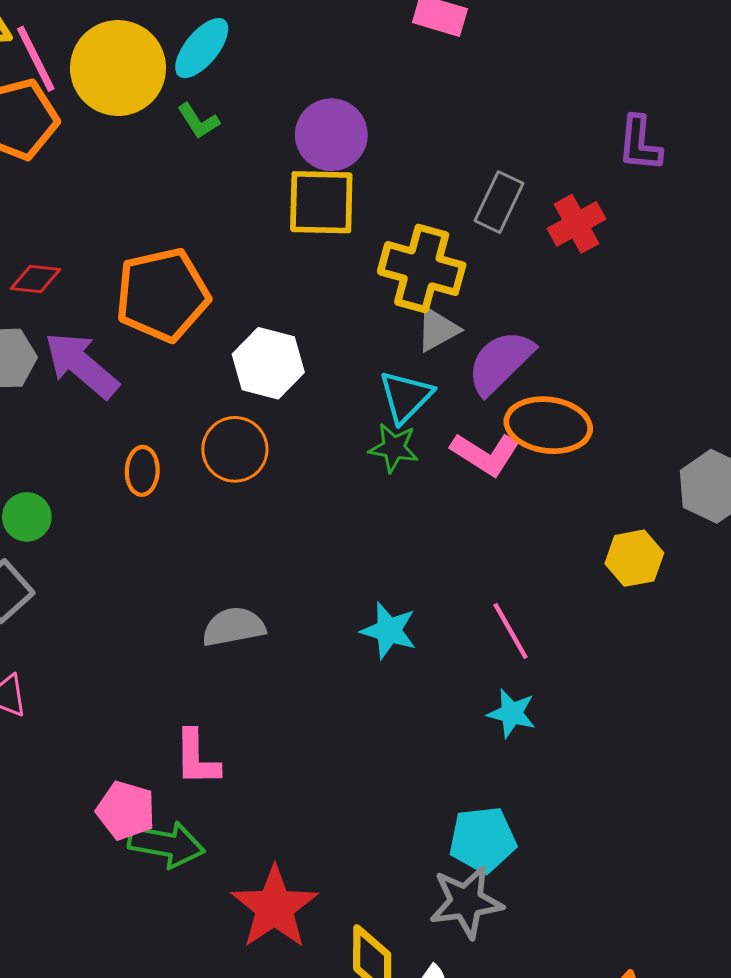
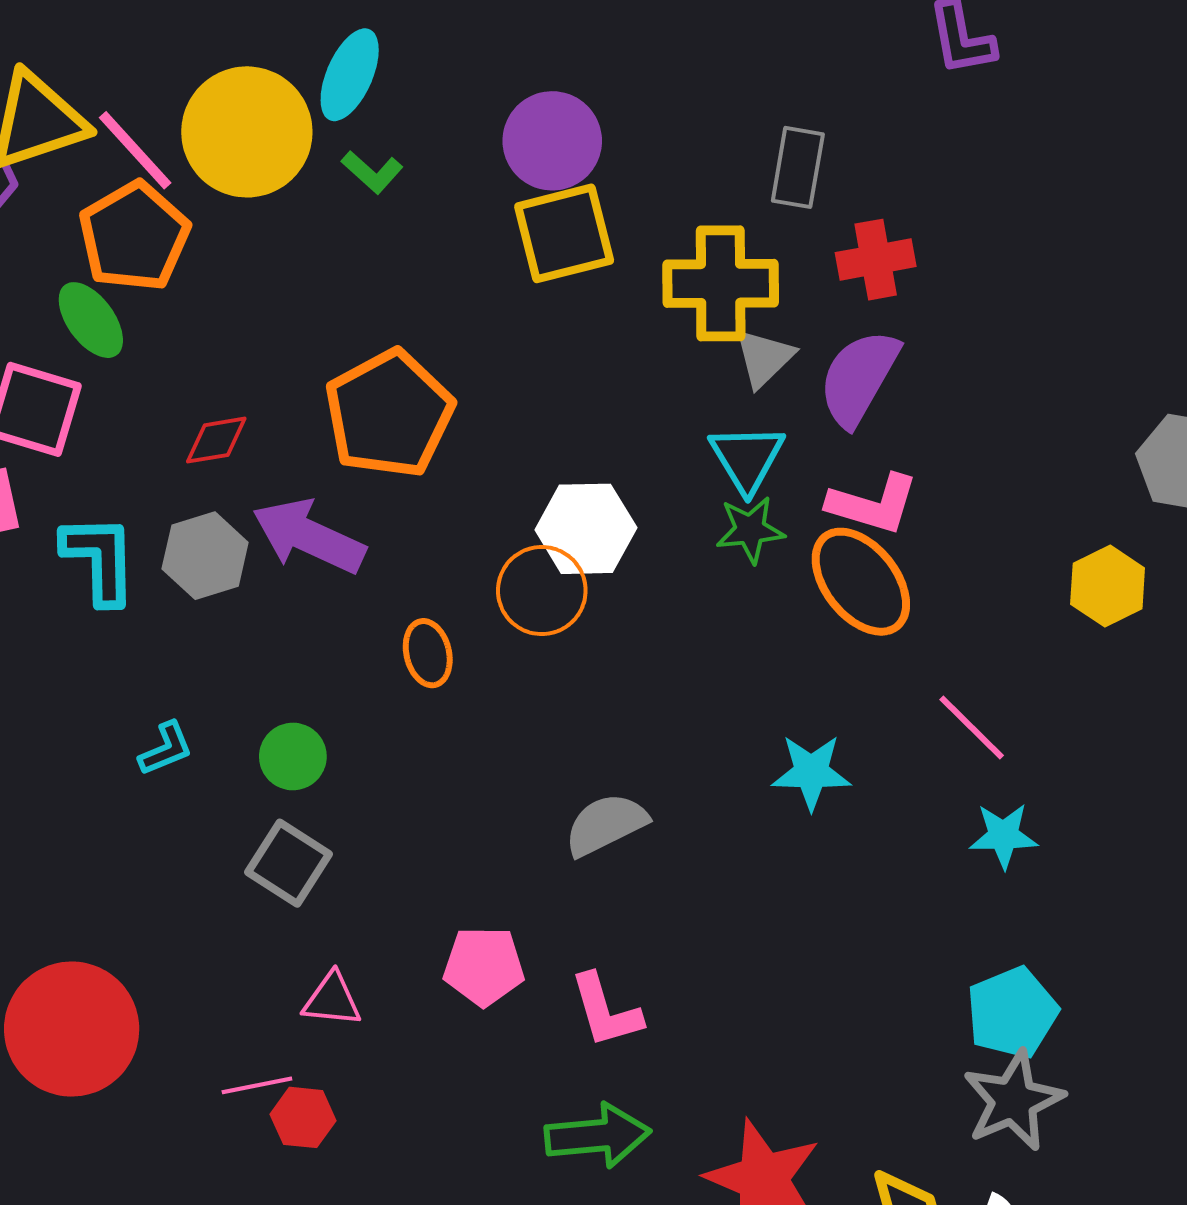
red cross: (577, 224) -> (876, 260), moved, turned 34
white hexagon: (268, 363) -> (586, 529), moved
orange ellipse: (548, 425) -> (861, 582), moved, turned 60
pink pentagon: (126, 810) -> (484, 966), moved

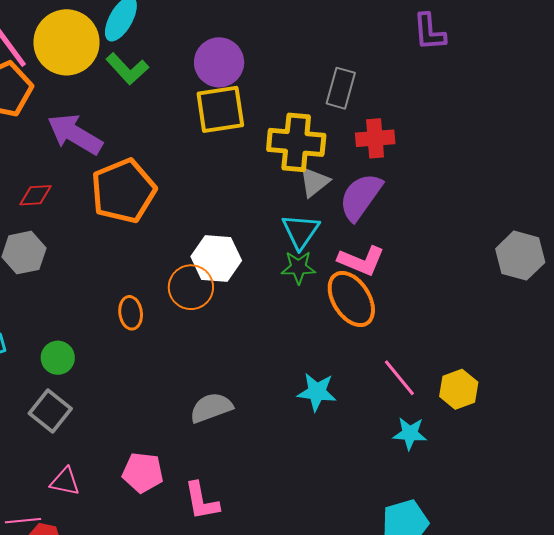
green L-shape: (372, 172) -> (127, 69), size x1.4
purple arrow: (309, 536) -> (75, 134), moved
yellow hexagon: (1108, 586) -> (459, 389), moved

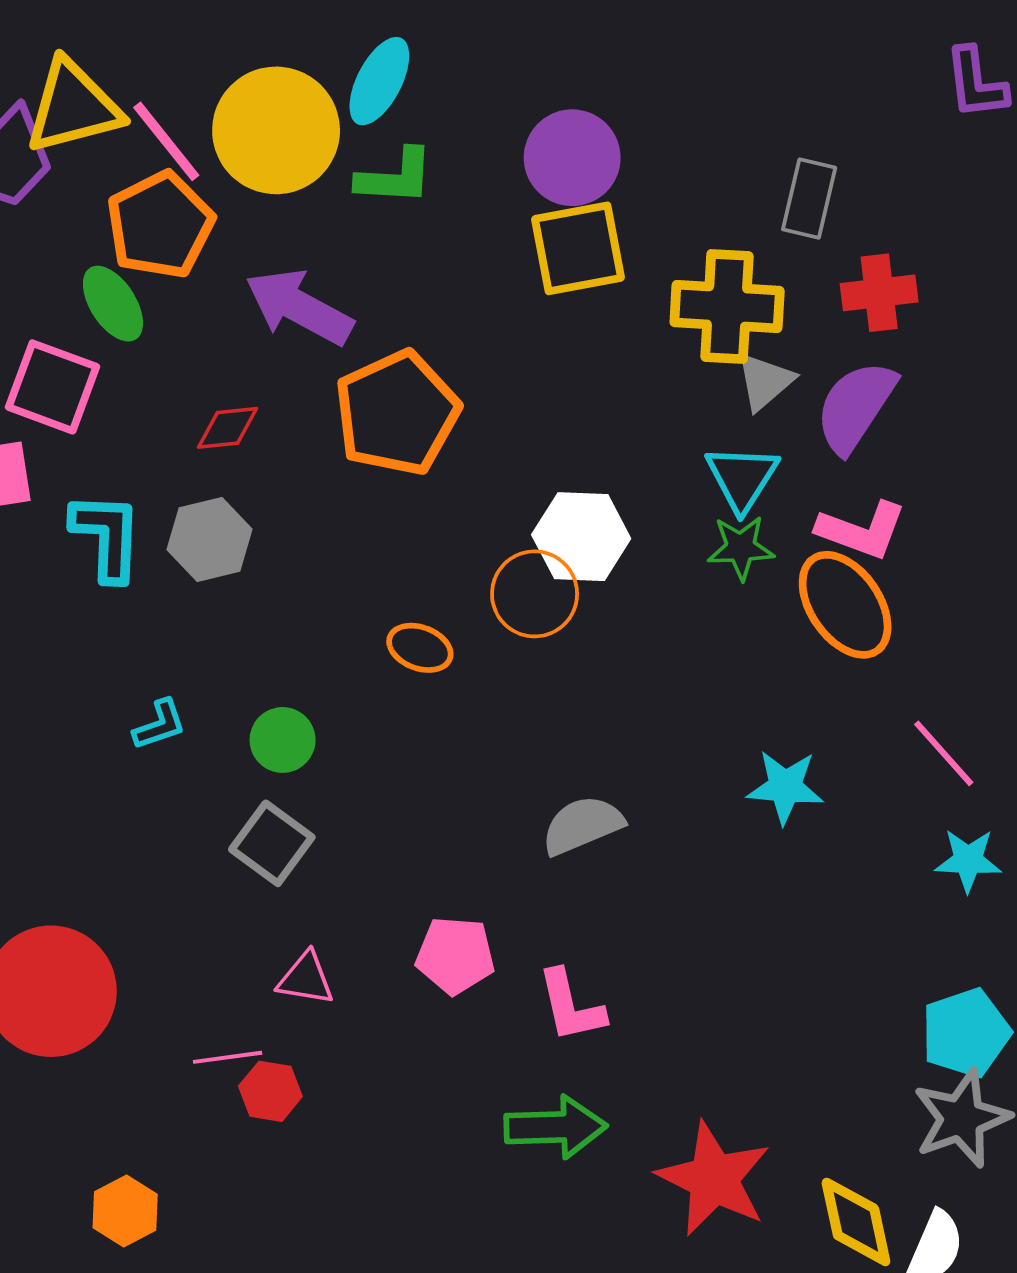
green L-shape: (127, 69) -> (395, 177), turned -42
orange ellipse: (131, 313) -> (420, 648), turned -60

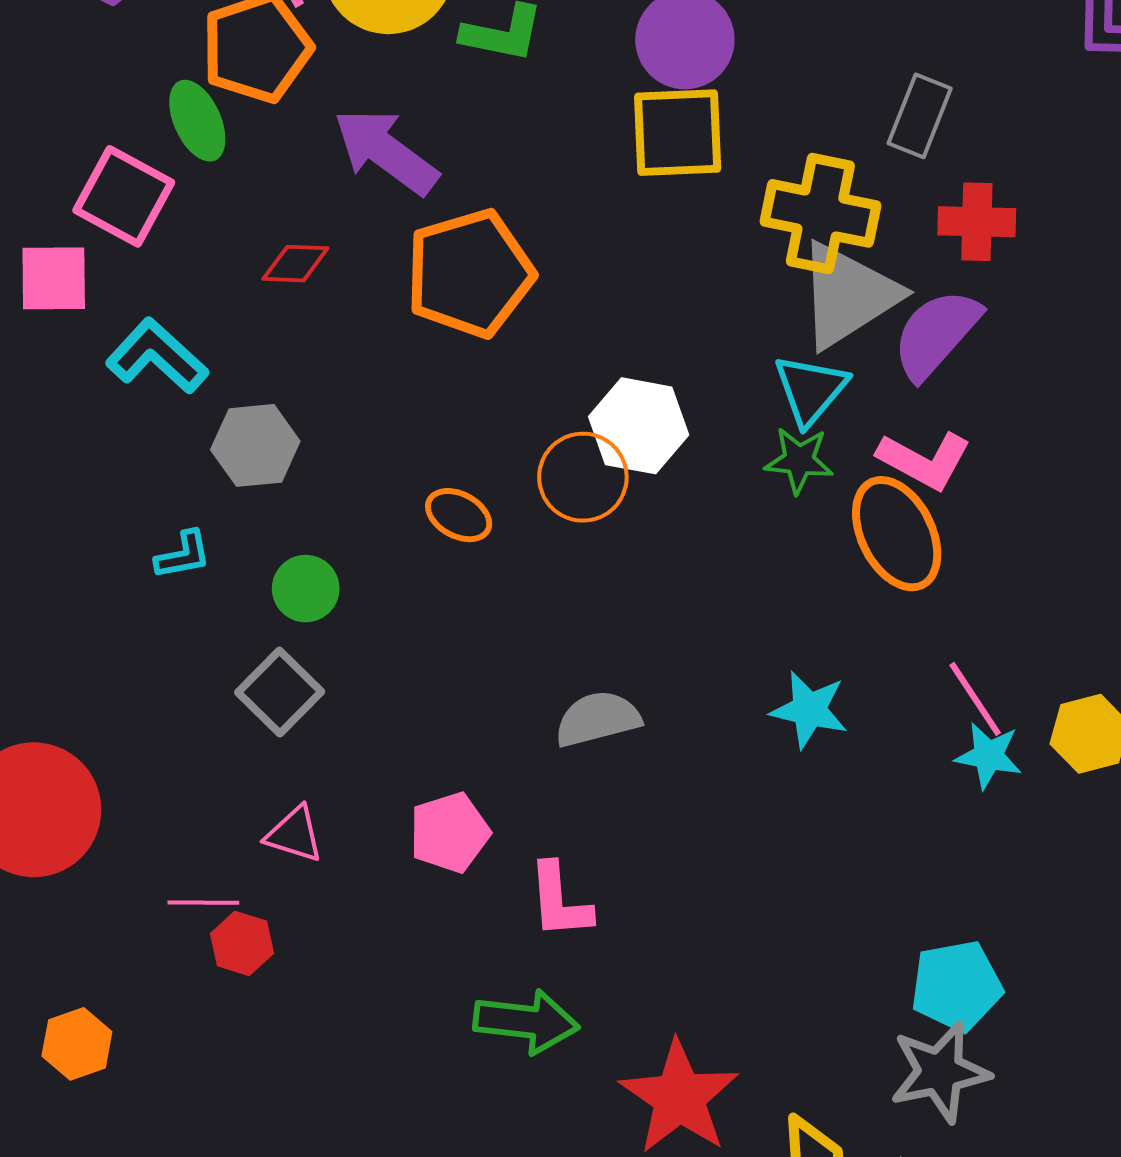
gray triangle: (765, 382) -> (848, 295), size x1.8
cyan L-shape: (107, 536) -> (157, 356), turned -58
gray hexagon: (210, 539) -> (255, 445), moved
cyan star: (968, 860) -> (989, 756), moved
pink pentagon: (455, 955) -> (450, 833), turned -30

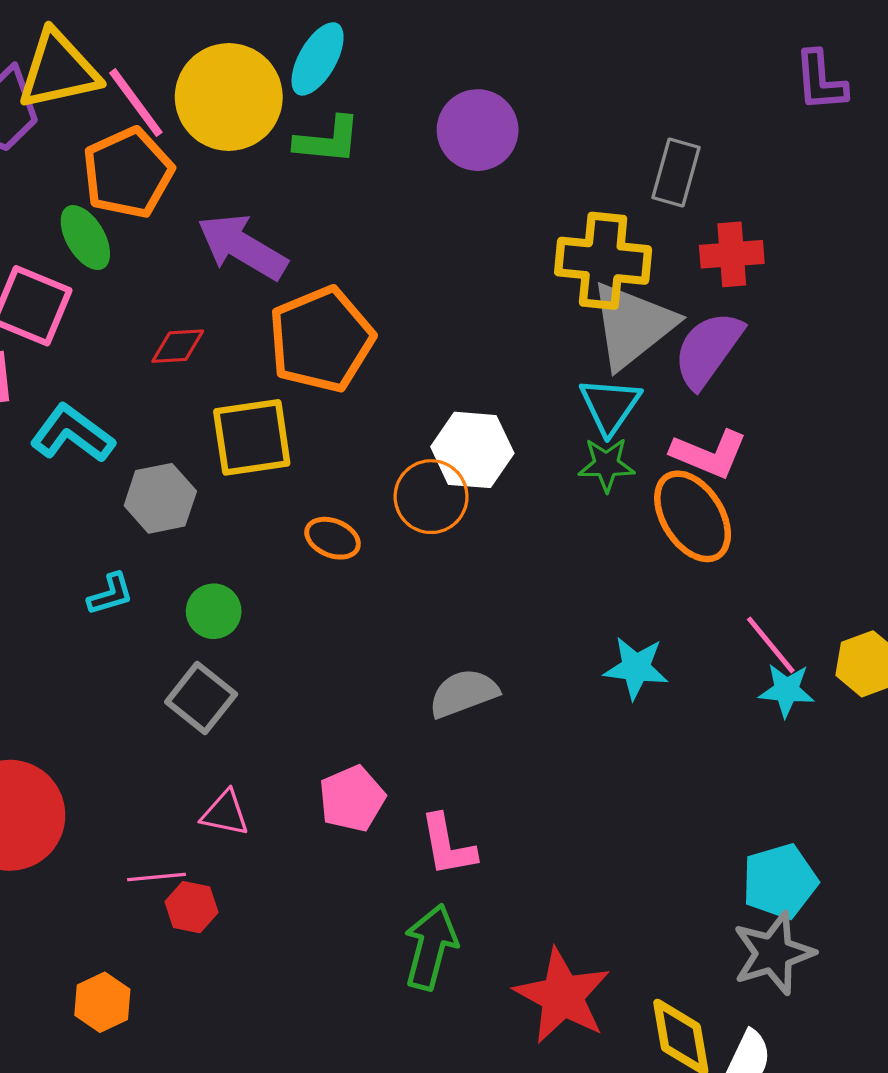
yellow square: (678, 133) -> (252, 437), moved
green arrow: (526, 1022) -> (431, 947), turned -76
orange hexagon: (77, 1044) -> (102, 1002), moved

